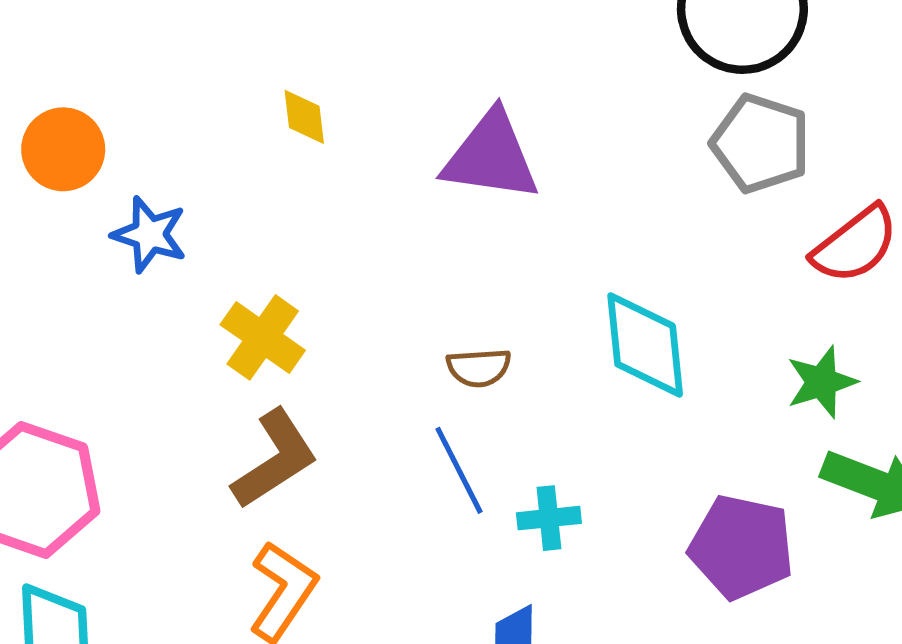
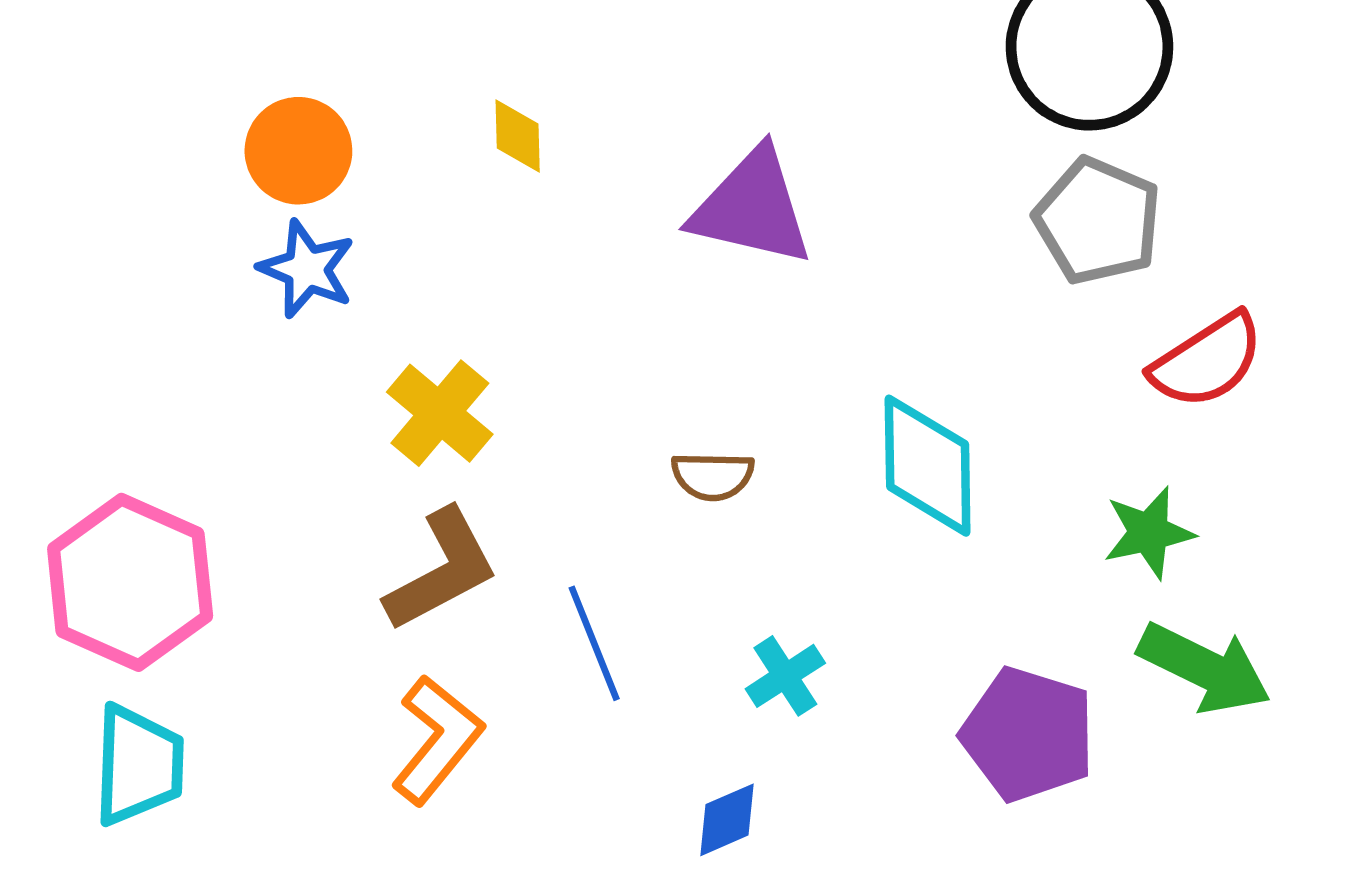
orange circle: (63, 149) -> (298, 151), moved
blue line: (459, 470) -> (594, 643), moved
cyan cross: (549, 518) -> (785, 676), turned -32

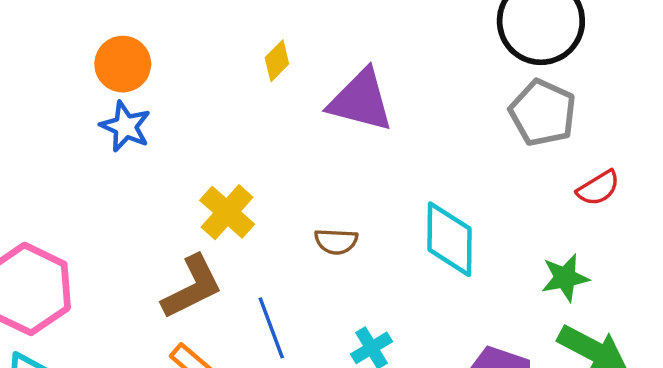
yellow diamond: (518, 136) -> (277, 61), moved, turned 45
red semicircle: (1207, 361) -> (598, 188), size x0.7
yellow cross: (440, 413) -> (227, 212), moved

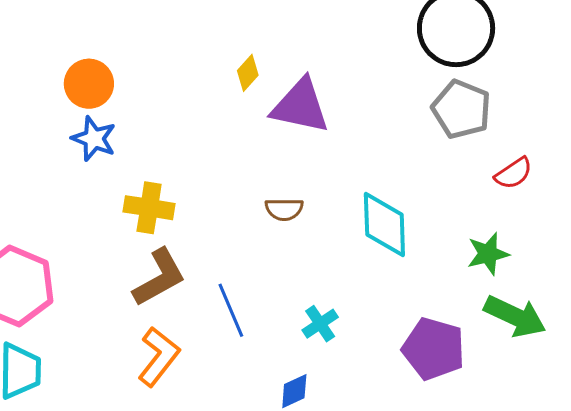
yellow diamond: (277, 61) -> (248, 73), moved
yellow cross: (227, 212) -> (149, 208), moved, turned -30
brown semicircle: (336, 241) -> (284, 209), moved

